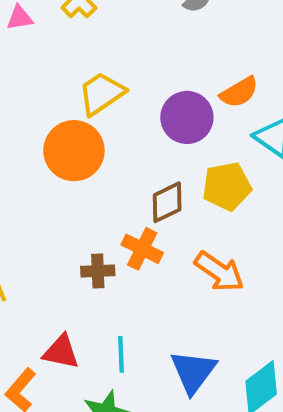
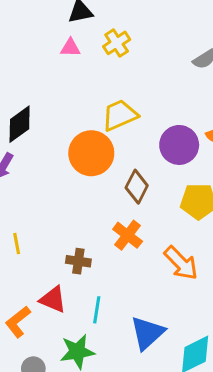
brown diamond: (167, 202) -> (137, 187), moved, turned -48
brown cross: (98, 271) -> (78, 261), moved

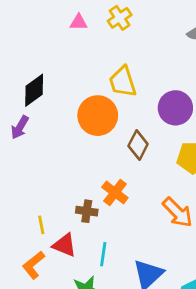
yellow trapezoid: (120, 115) -> (123, 82), turned -84
orange cross: (128, 235) -> (115, 192), moved
yellow line: (17, 244) -> (41, 225), moved

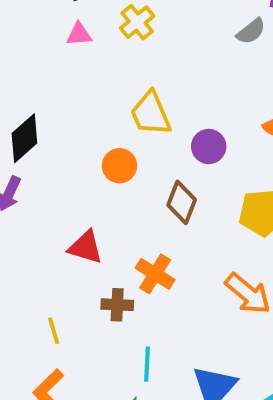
purple circle: (175, 108) -> (209, 146), moved, size x0.7
orange circle: (98, 116) -> (119, 166), size x0.6
red triangle: (64, 245) -> (86, 247), moved

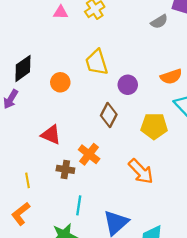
orange circle: (119, 166) -> (60, 82), moved

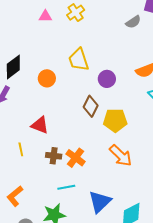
yellow pentagon: (154, 126) -> (115, 120), moved
orange cross: (89, 154) -> (76, 158), moved
yellow line: (27, 180) -> (21, 149), moved
cyan line: (79, 205) -> (66, 187), turned 72

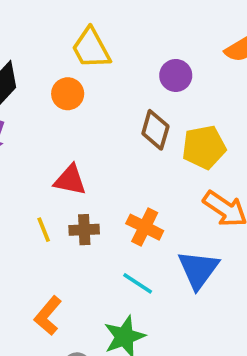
yellow trapezoid: (79, 60) -> (91, 48), moved
brown cross: (54, 156) -> (84, 230), moved
cyan line: (66, 187) -> (138, 283), turned 54
blue triangle: (100, 202) -> (198, 270), moved

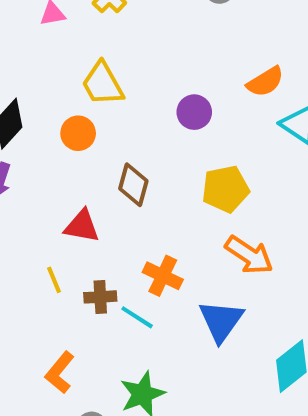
brown diamond: (155, 130) -> (133, 185), moved
brown cross: (84, 230) -> (100, 297), moved
cyan line: (138, 283) -> (137, 317), moved

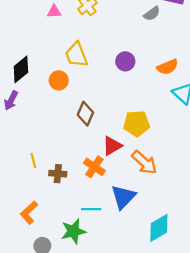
purple circle: (194, 112) -> (125, 61), moved
red triangle: (82, 226) -> (112, 146), moved, turned -50
cyan line: (137, 317) -> (91, 209), moved, turned -42

